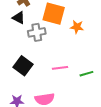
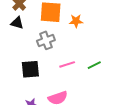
gray cross: (37, 32) -> (46, 40), moved
black square: (23, 66) -> (30, 69), turned -30

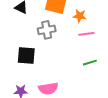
pink line: (67, 64) -> (86, 34), moved

